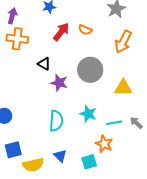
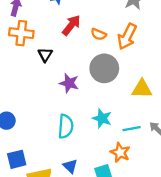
orange semicircle: (85, 30) -> (99, 34), moved
orange arrow: (123, 42) -> (127, 37), moved
black triangle: (44, 64) -> (45, 55), moved, turned 32

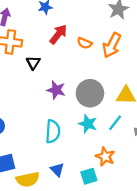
gray circle: (104, 68) -> (90, 93), moved
cyan line: (132, 129) -> (115, 123), moved, turned -42

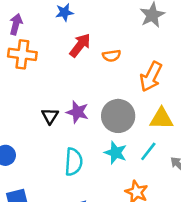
orange semicircle: (85, 43) -> (112, 56), turned -32
orange arrow: (112, 45) -> (151, 77), moved
black triangle: (33, 63) -> (50, 116), moved

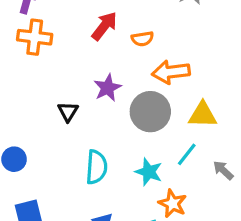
orange arrow: (151, 77) -> (171, 72), moved, turned 56
purple star: (77, 112) -> (108, 88), moved, turned 30
cyan star: (116, 153) -> (149, 172), moved

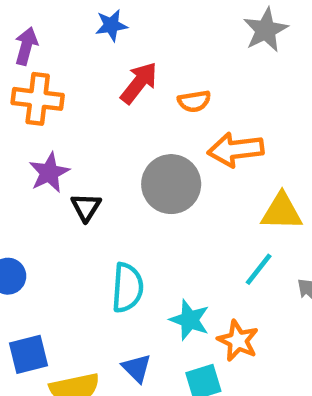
purple star: (108, 88) -> (49, 173), moved
gray circle: (150, 112) -> (171, 184), moved
cyan star: (149, 172) -> (190, 320), moved

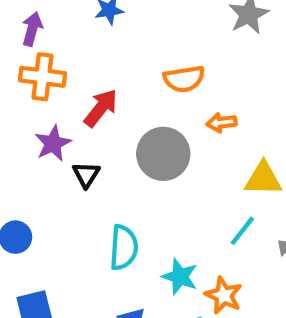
red arrow: (139, 83) -> (101, 108), moved
orange semicircle: (194, 101) -> (184, 79), size x1.4
orange arrow: (236, 150) -> (222, 123), size x0.6

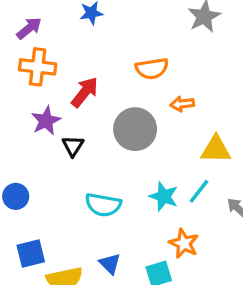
purple arrow: (32, 29) -> (29, 28), turned 36
cyan semicircle: (124, 247) -> (103, 205), turned 96
cyan star: (180, 277) -> (164, 196), moved

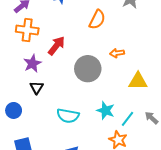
orange semicircle: (152, 69) -> (97, 20), moved, turned -54
black triangle: (73, 146) -> (37, 87), moved
cyan line: (199, 191) -> (127, 119), moved

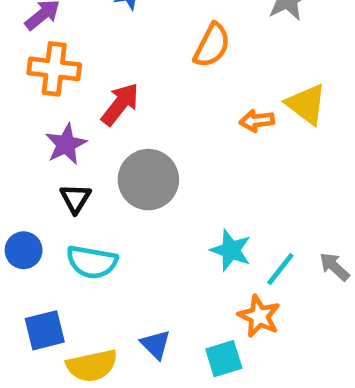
gray circle: (88, 69) -> (148, 180), moved
yellow triangle: (138, 81) -> (306, 104), moved, turned 36
cyan semicircle: (68, 116) -> (92, 262), moved

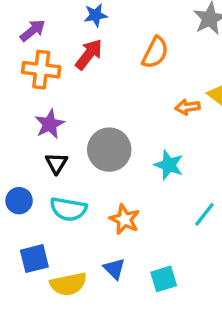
red arrow: (120, 104) -> (89, 54), moved
cyan star: (231, 250) -> (169, 165), moved
orange star: (259, 316) -> (125, 219), moved

